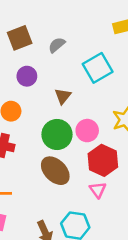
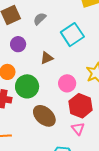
brown triangle: (63, 96) -> (47, 58), turned 32
green circle: (57, 134) -> (27, 86), moved

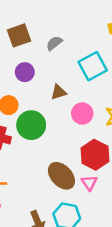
pink circle: (67, 83) -> (82, 113), moved
brown ellipse: (44, 116) -> (61, 176), moved

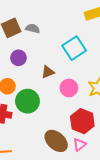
gray semicircle: (54, 43) -> (33, 28), moved, turned 56
pink triangle: (89, 183) -> (80, 145), turned 32

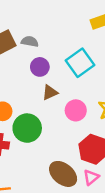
purple circle: (18, 58) -> (40, 67), moved

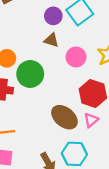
purple circle: (40, 67) -> (53, 16), moved
brown triangle: (50, 92) -> (51, 40), turned 42

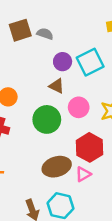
green circle: (30, 74) -> (47, 119), moved
brown ellipse: (64, 117) -> (57, 167), turned -65

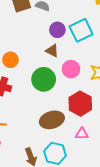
pink triangle: (83, 174) -> (82, 134), moved, turned 32

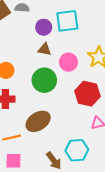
cyan square: (81, 30) -> (67, 21), turned 35
brown ellipse: (52, 120) -> (38, 121), moved

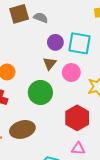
brown triangle: (44, 49) -> (50, 64), turned 40
pink circle: (68, 62) -> (71, 73), moved

